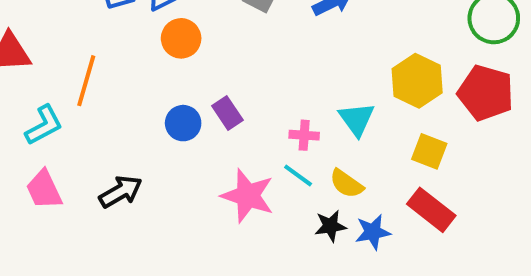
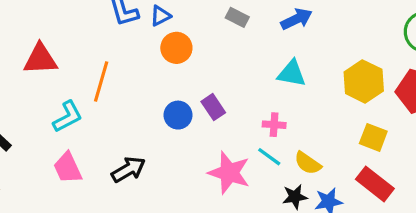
cyan triangle: (357, 119) -> (292, 73), moved, turned -44

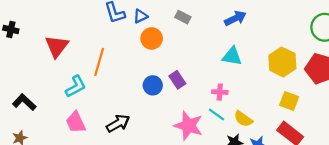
gray rectangle: (237, 17) -> (183, 17), moved
red triangle: (40, 59) -> (57, 46), turned -50

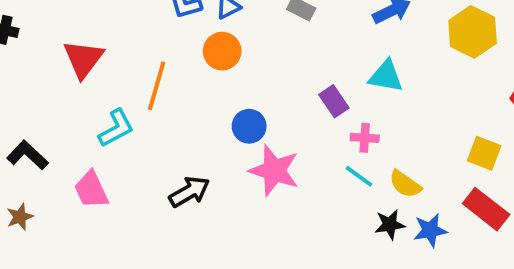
orange circle: (152, 38) -> (222, 51), moved
yellow hexagon: (282, 62) -> (473, 32), moved
purple rectangle: (177, 80) -> (334, 101), moved
pink trapezoid: (76, 122) -> (91, 190), moved
pink star: (188, 126) -> (274, 171), moved

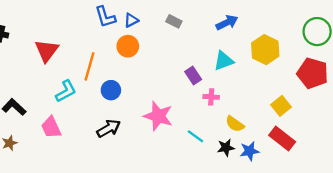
yellow hexagon: (473, 32) -> (265, 50), moved
cyan triangle: (386, 76) -> (224, 61), turned -30
blue circle: (249, 126) -> (111, 90), moved
yellow square: (484, 153) -> (281, 106), turned 30
cyan line: (359, 176) -> (195, 136), moved

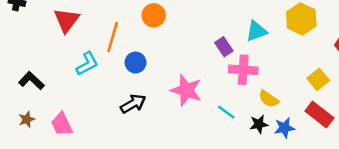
pink cross: (211, 97) -> (243, 70), size x1.6
pink trapezoid: (51, 127) -> (62, 124), moved

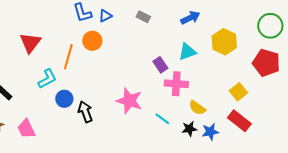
orange circle: (154, 15) -> (92, 41), moved
blue circle: (136, 63) -> (64, 99), moved
black arrow: (133, 104) -> (85, 112), turned -80

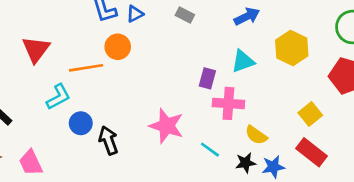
orange line: (68, 57) -> (86, 68), turned 65
purple rectangle: (160, 65) -> (207, 78), turned 49

